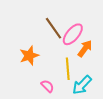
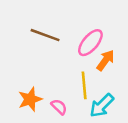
brown line: (54, 28) -> (45, 35), moved, turned -35
orange star: (29, 56) -> (30, 99), moved

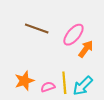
yellow line: (84, 85) -> (64, 83), moved
pink semicircle: (59, 107) -> (48, 87), turned -64

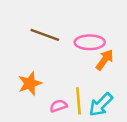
pink ellipse: (73, 35) -> (90, 42), turned 50
orange star: (24, 81) -> (30, 83), moved

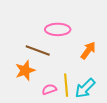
brown line: (45, 35) -> (38, 50), moved
pink ellipse: (90, 42) -> (58, 29), moved

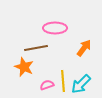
brown line: (38, 50) -> (36, 48), turned -30
orange star: (25, 70) -> (24, 67), turned -30

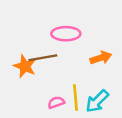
orange arrow: (84, 48) -> (101, 58), turned 36
orange star: (24, 67) -> (25, 66), moved

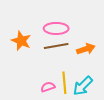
brown line: (43, 58) -> (56, 46), moved
orange star: (25, 66) -> (21, 41), moved

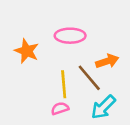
brown line: (56, 46) -> (89, 78), moved, turned 60
yellow line: (64, 83) -> (64, 84), moved

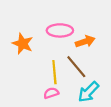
orange arrow: (107, 61) -> (85, 41), moved

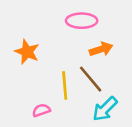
pink ellipse: (60, 30) -> (82, 21), moved
pink semicircle: (51, 93) -> (41, 110), moved

